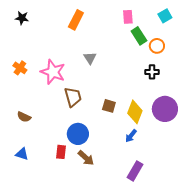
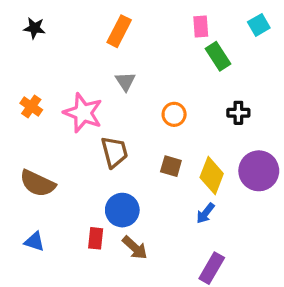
orange circle: (157, 46) -> (174, 114), moved
gray triangle: (90, 58) -> (125, 81), moved
brown semicircle: (24, 117) -> (38, 183), size x1.6

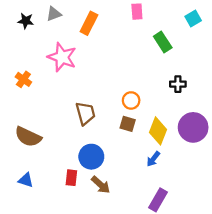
pink rectangle: (201, 26) -> (137, 12), moved
gray triangle: (125, 81) -> (54, 14), moved, turned 42
pink star: (83, 113) -> (62, 57), moved
orange circle: (174, 114) -> (131, 100), moved

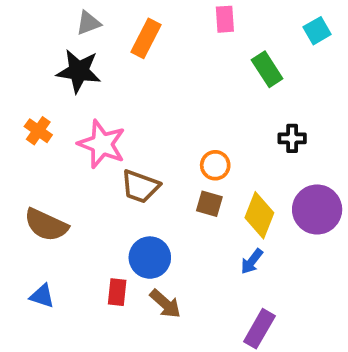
black star: (26, 21) -> (79, 71), moved, size x1.6
pink star: (62, 57) -> (102, 144), moved
brown trapezoid: (85, 113) -> (140, 186), turned 125

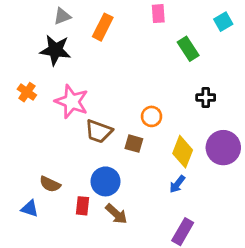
brown square: (209, 204) -> (134, 144), moved
brown semicircle: (46, 225) -> (50, 184), moved, size x0.7

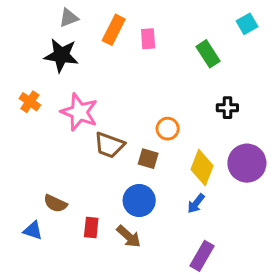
pink rectangle: (158, 14) -> (148, 39), moved
blue circle: (105, 181) -> (139, 201), moved

